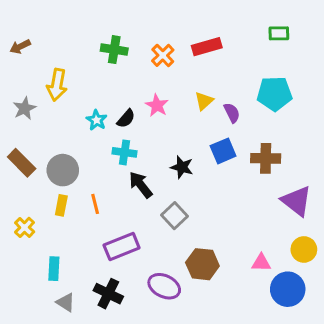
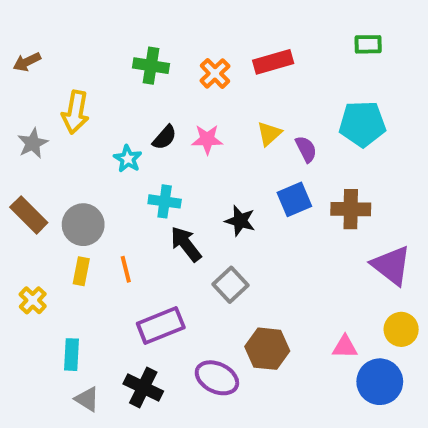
pink star: (157, 105) -> (207, 139), turned -30
black semicircle: (126, 119) -> (165, 137), moved

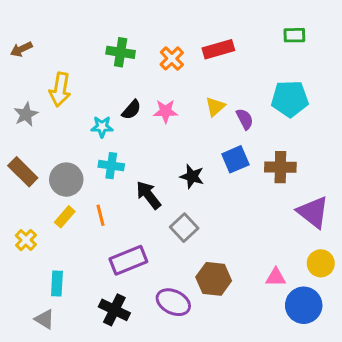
cyan star: (128, 159) -> (102, 127), turned -30
cyan cross: (165, 201) -> (111, 166), moved
yellow rectangle: (81, 271) -> (65, 217), turned 30
gray triangle: (87, 399) -> (45, 319), moved

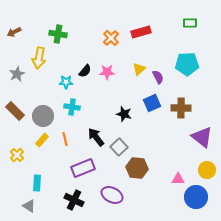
green cross: (121, 52) -> (58, 34), moved
black arrow: (148, 195) -> (96, 137), moved
brown hexagon: (214, 279) -> (137, 168), moved

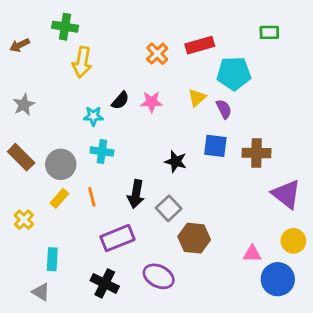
green cross: (58, 34) -> (65, 27), moved
yellow arrow: (39, 58) -> (82, 62), moved
cyan pentagon: (187, 64) -> (234, 74), moved
blue square: (152, 103) -> (215, 146), turned 30
black arrow: (96, 137) -> (136, 194), turned -132

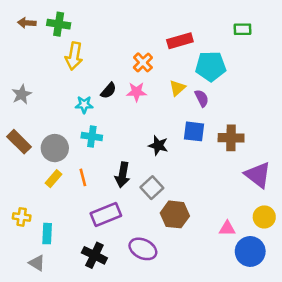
brown arrow: (20, 45) -> (27, 23), moved, turned 30
orange cross: (157, 54) -> (143, 62), moved
yellow cross: (24, 220) -> (22, 217), moved, turned -36

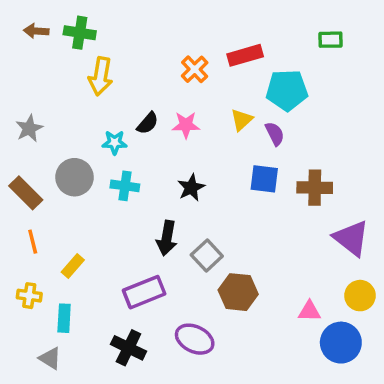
orange cross: (143, 62) -> (195, 69), moved
black star: (158, 145) -> (191, 188), moved, turned 30
gray circle: (55, 148) -> (74, 177), moved
orange line: (83, 177) -> (33, 242), moved
yellow rectangle: (54, 179) -> (73, 266), moved

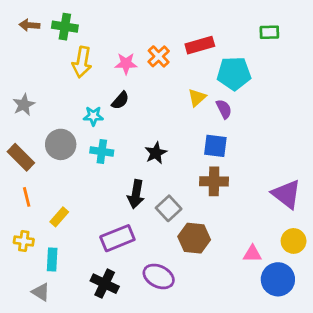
pink star: (186, 125) -> (126, 63), moved
brown cross: (315, 188) -> (214, 181), moved

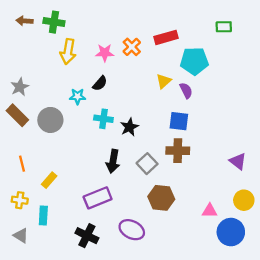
cyan cross: (102, 152) -> (103, 119), moved
brown rectangle: (21, 157) -> (17, 115), moved
purple triangle: (286, 194) -> (238, 161), size x0.7
gray square: (169, 208) -> (147, 164), moved
gray triangle: (41, 292) -> (21, 236), moved

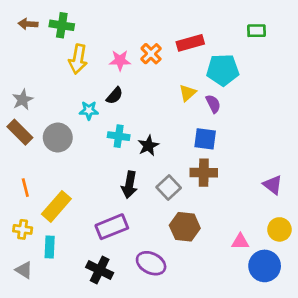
yellow rectangle: (49, 180) -> (56, 206), size x1.6

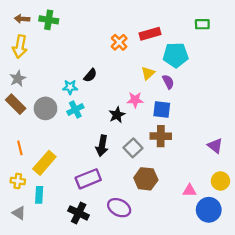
yellow arrow: (78, 59) -> (20, 47), moved
pink star: (120, 60) -> (135, 100), moved
cyan cross: (119, 136) -> (75, 109), moved, turned -35

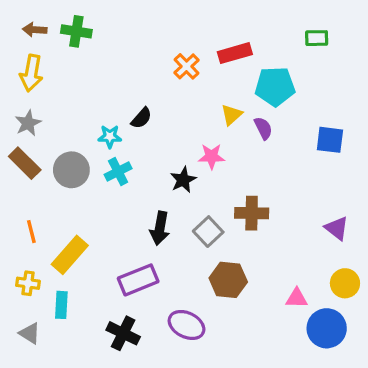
blue square: (162, 109) -> (330, 140), moved

